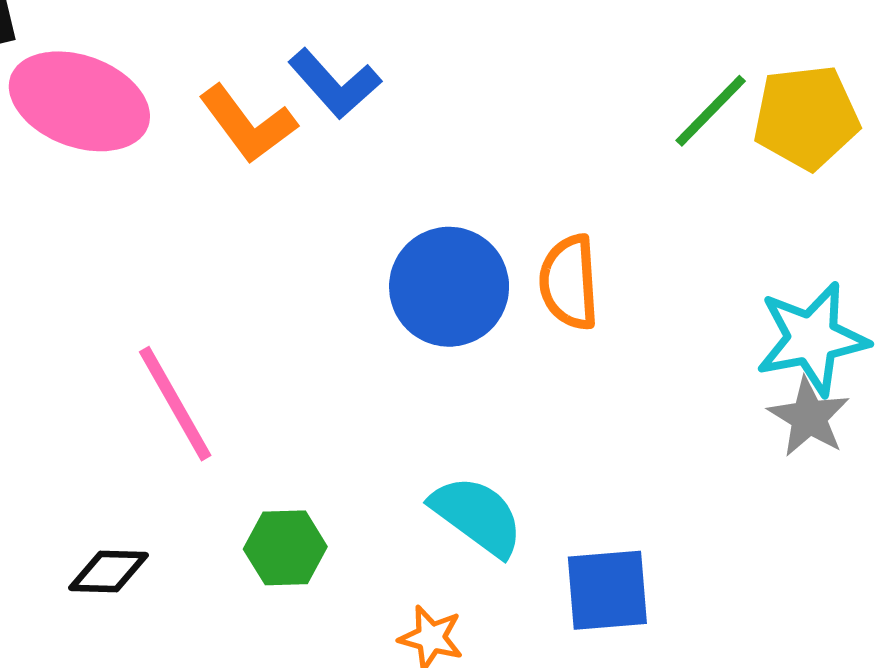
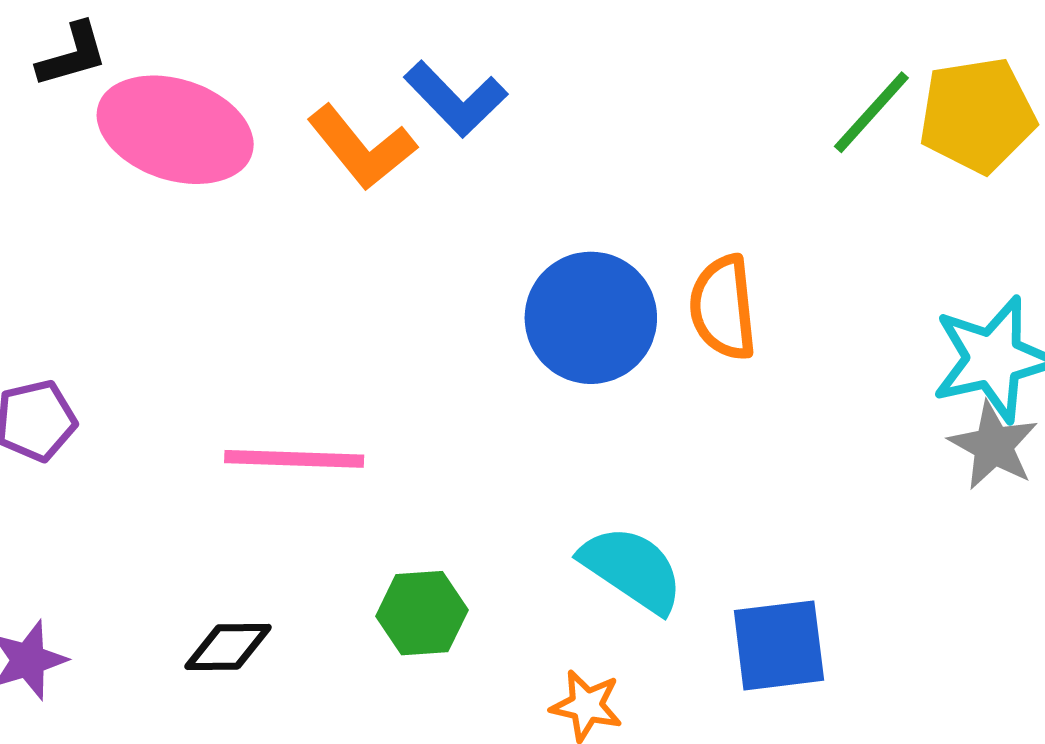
pink line: (175, 404) -> (294, 459), turned -56

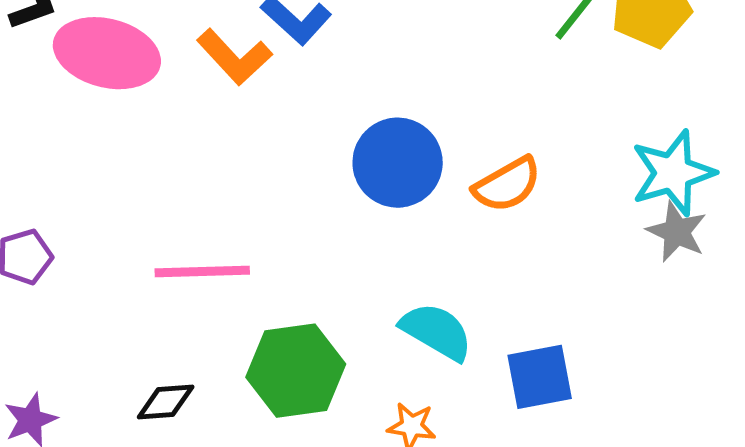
orange semicircle: (723, 308) -> (507, 185), moved, turned -110
green hexagon: (422, 613) -> (296, 371), size x1.6

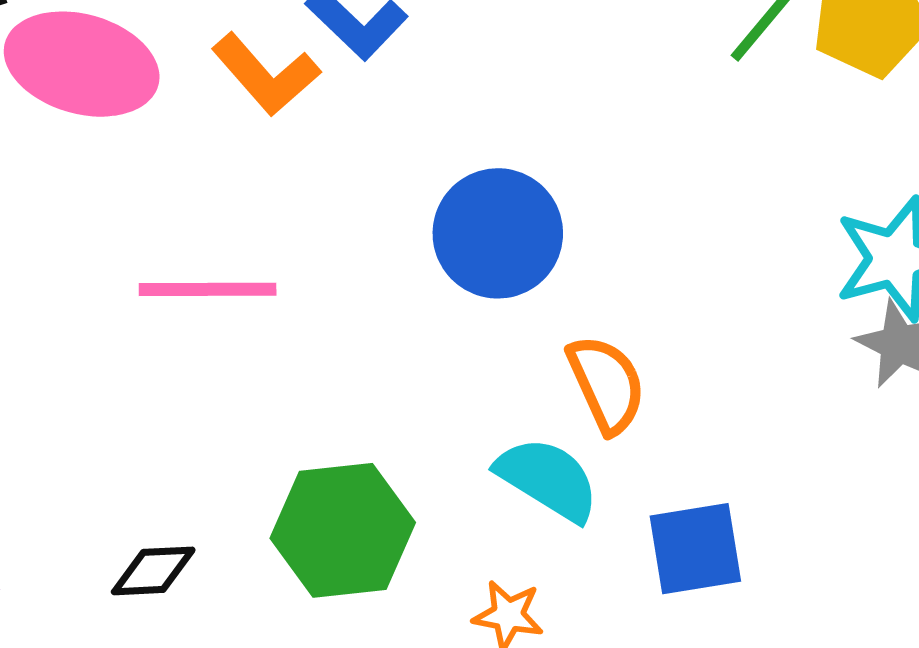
orange semicircle: (507, 185) -> (606, 384), moved, turned -86
pink line: (202, 271) -> (208, 289), moved

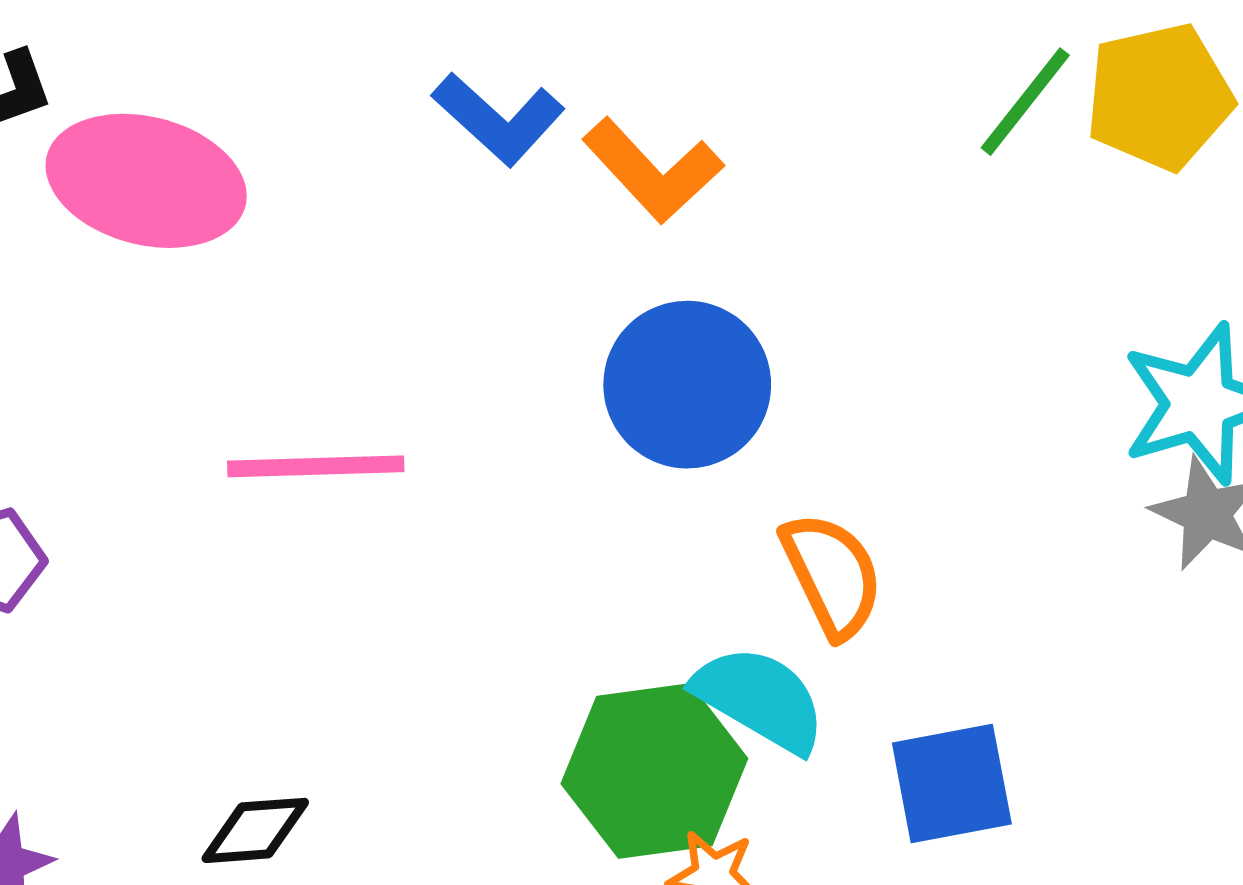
orange L-shape: (266, 74) -> (653, 170), moved
green hexagon: (343, 530) -> (654, 771), moved

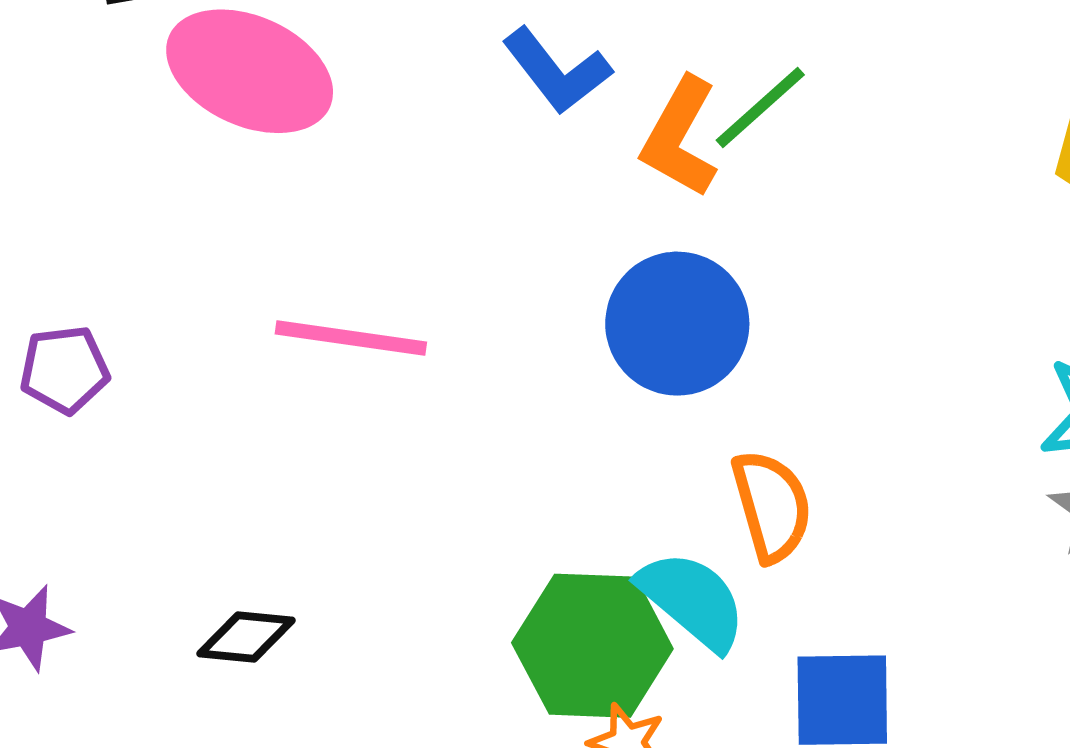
green line: (1025, 102) -> (760, 107), moved
orange L-shape: (653, 170) -> (680, 137), turned 62

